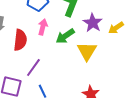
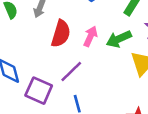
pink arrow: (43, 27) -> (90, 36), moved

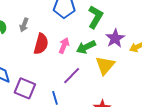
purple line: (71, 72) -> (72, 76), moved

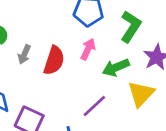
gray arrow: (24, 25) -> (24, 54), moved
pink arrow: (64, 46) -> (88, 49), moved

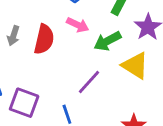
pink arrow: (88, 49) -> (78, 25), turned 95
yellow triangle: (141, 94) -> (135, 66), turned -36

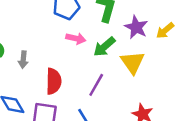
red semicircle: (44, 39) -> (54, 81), moved
yellow triangle: (135, 66) -> (133, 62), turned 35

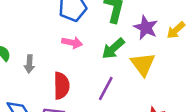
pink arrow: (76, 38) -> (72, 43), moved

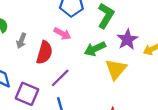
red semicircle: (61, 86) -> (44, 53), moved
purple line: (106, 88) -> (60, 78), moved

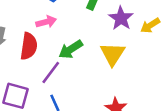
pink arrow: (62, 34) -> (46, 22), turned -35
green arrow: (95, 49) -> (71, 49), moved

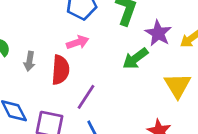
green arrow: (71, 49) -> (135, 58), moved
yellow triangle: (113, 54) -> (178, 85), moved

